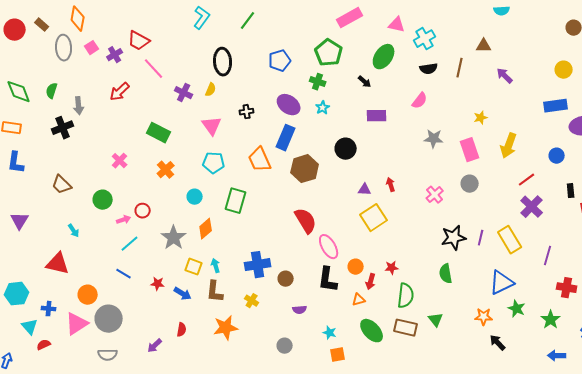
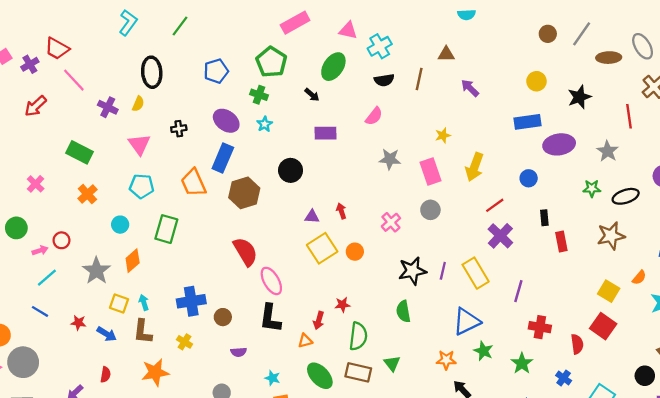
orange circle: (356, 267) -> (355, 252), moved

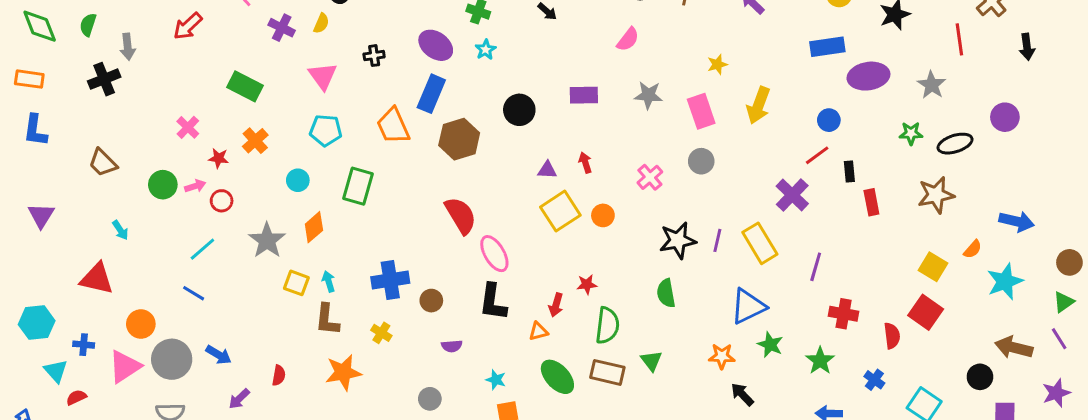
purple rectangle: (325, 133) -> (584, 95), moved
red line: (495, 205) -> (817, 155), moved
pink arrow: (40, 250) -> (195, 186), moved
red star: (78, 323) -> (219, 158), moved
blue arrow: (107, 334) -> (219, 355), moved

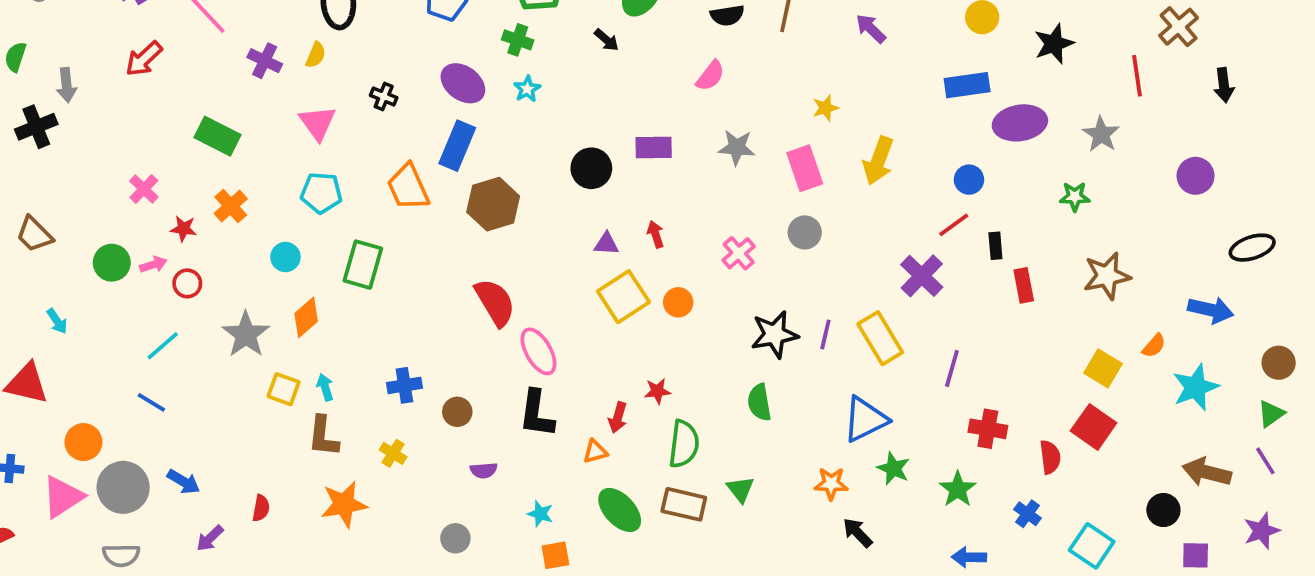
black cross: (374, 56) -> (384, 97), turned 30
black circle: (519, 110) -> (591, 168), moved
black ellipse: (955, 144) -> (1252, 248), moved
blue cross: (390, 280) -> (404, 385), size x0.7

